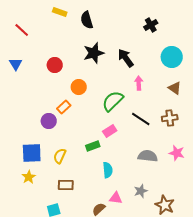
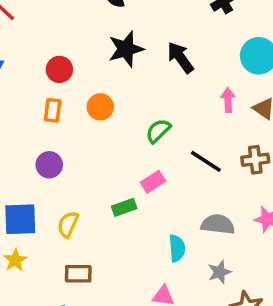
pink arrow: (139, 83) -> (228, 100), moved
green semicircle: (113, 101) -> (158, 131), size x0.7
orange rectangle: (64, 107) -> (53, 110), moved, turned -40
cyan semicircle: (108, 170) -> (177, 248), moved
gray star: (141, 191) -> (220, 272), moved

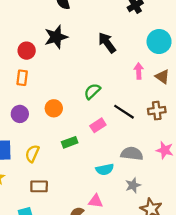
black star: (126, 49) -> (56, 37), moved
orange circle: (100, 107) -> (54, 108), moved
pink rectangle: (153, 182) -> (98, 125), moved
cyan semicircle: (177, 248) -> (105, 169), turned 84

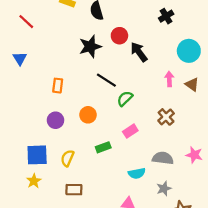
red circle: (27, 51) -> (119, 36), moved
brown cross: (157, 111) -> (166, 117), moved, turned -35
black line: (124, 112) -> (106, 80), moved

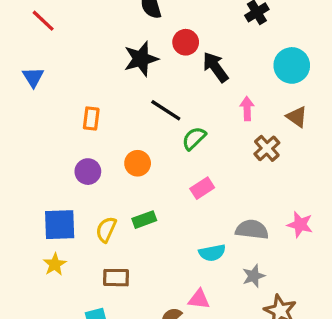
pink arrow: (169, 79) -> (247, 109), moved
brown cross: (166, 117) -> (267, 148), moved
green rectangle: (103, 147) -> (144, 220), moved

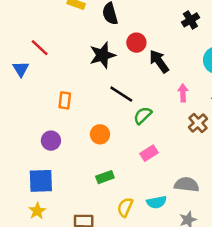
red line: (43, 21) -> (40, 48), moved
purple circle: (88, 172) -> (51, 141), moved
yellow semicircle: (106, 230) -> (125, 207), moved

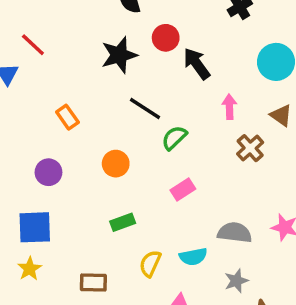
orange rectangle: (65, 100) -> (67, 117), turned -42

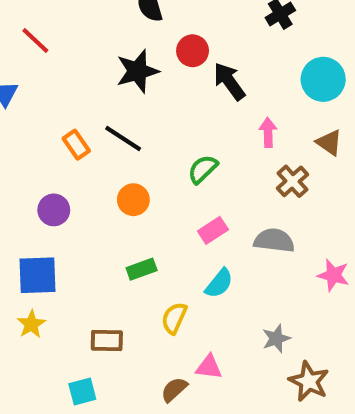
red line: (33, 45) -> (35, 41), moved
black line: (145, 108) -> (123, 138), moved
gray semicircle: (235, 233) -> (274, 241), moved
cyan semicircle: (193, 257) -> (219, 283), moved, turned -40

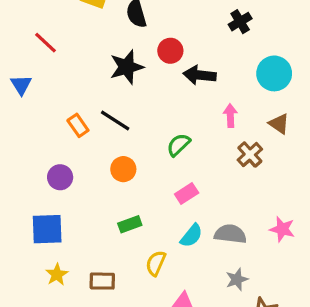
black arrow: (229, 81) -> (200, 75), turned -48
gray semicircle: (274, 241) -> (230, 234), moved
yellow star: (31, 324) -> (57, 275), moved

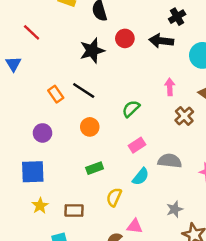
black arrow: (200, 75) -> (161, 41), moved
gray semicircle: (230, 234) -> (170, 161), moved

